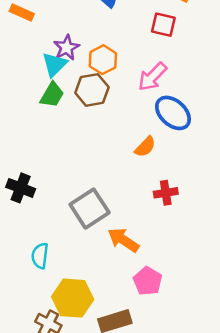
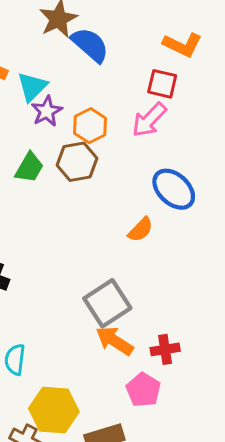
cyan triangle: (54, 65) -> (32, 87), moved
pink arrow: (152, 77) -> (149, 120), moved
red cross: (166, 193) -> (165, 349), moved
gray square: (90, 209) -> (107, 303), moved

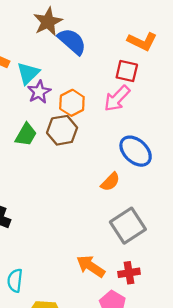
gray square: (107, 303) -> (128, 226), moved

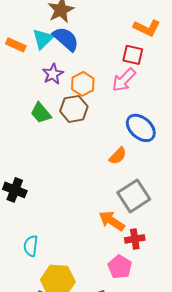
blue semicircle: (72, 41) -> (66, 39), moved
cyan triangle: (28, 73) -> (43, 39), moved
green trapezoid: (26, 135) -> (41, 113), turned 110
orange arrow: (91, 266) -> (112, 221), moved

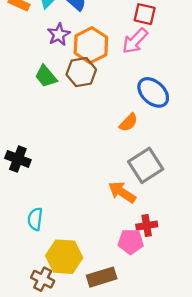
orange hexagon: (83, 84) -> (91, 45), size x1.4
red cross: (135, 239) -> (147, 226), moved
pink pentagon: (120, 267) -> (131, 242), turned -30

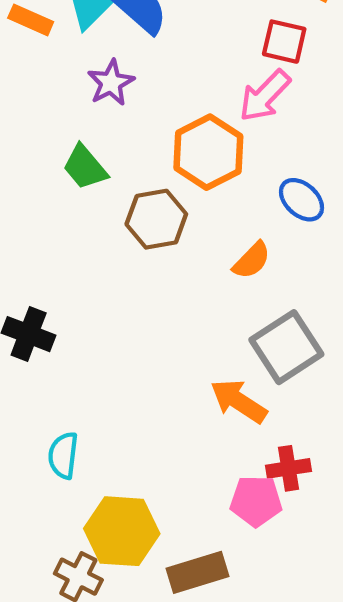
orange hexagon: (91, 45) -> (208, 152), moved
brown hexagon: (81, 72) -> (156, 219), moved
blue ellipse: (153, 92) -> (302, 200), size x0.7

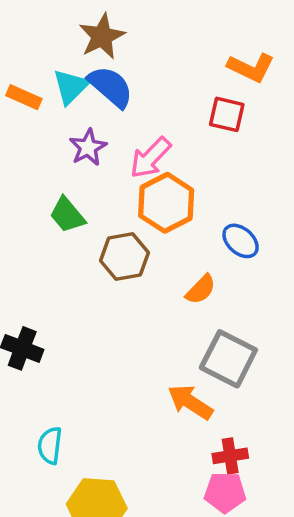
pink arrow: (265, 96) -> (150, 158), moved
gray square: (286, 347) -> (228, 359), turned -30
pink pentagon: (256, 501) -> (225, 492), moved

